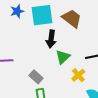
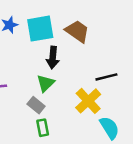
green triangle: (63, 57) -> (46, 83), moved
yellow cross: (78, 75) -> (88, 101), size x1.5

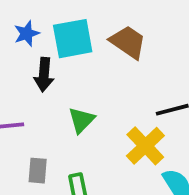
black arrow: (53, 58) -> (44, 75), moved
gray rectangle: (36, 105) -> (38, 171), moved, turned 56

